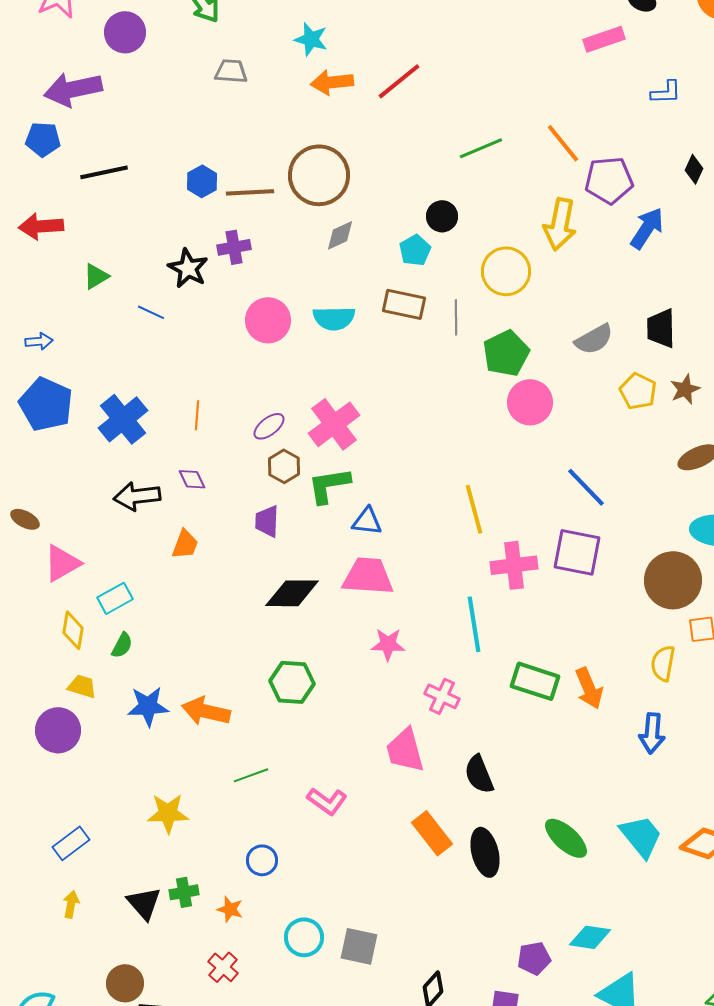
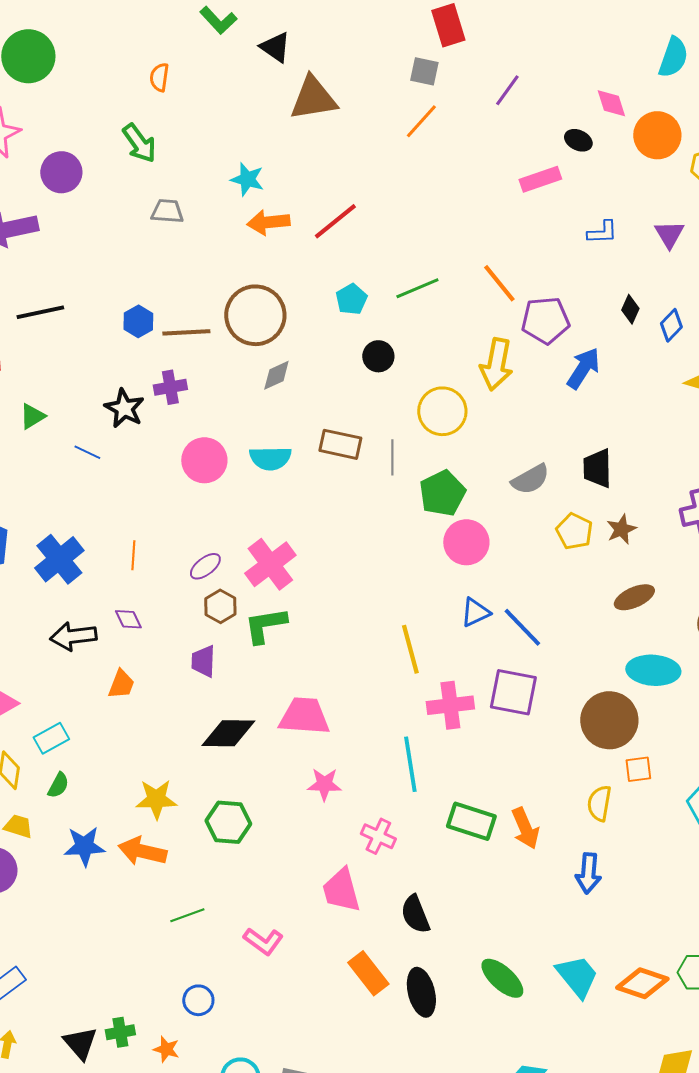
cyan pentagon: (415, 250) -> (351, 299), moved
blue triangle: (367, 521) -> (475, 612), moved, turned -32
yellow star: (168, 813) -> (156, 799), moved

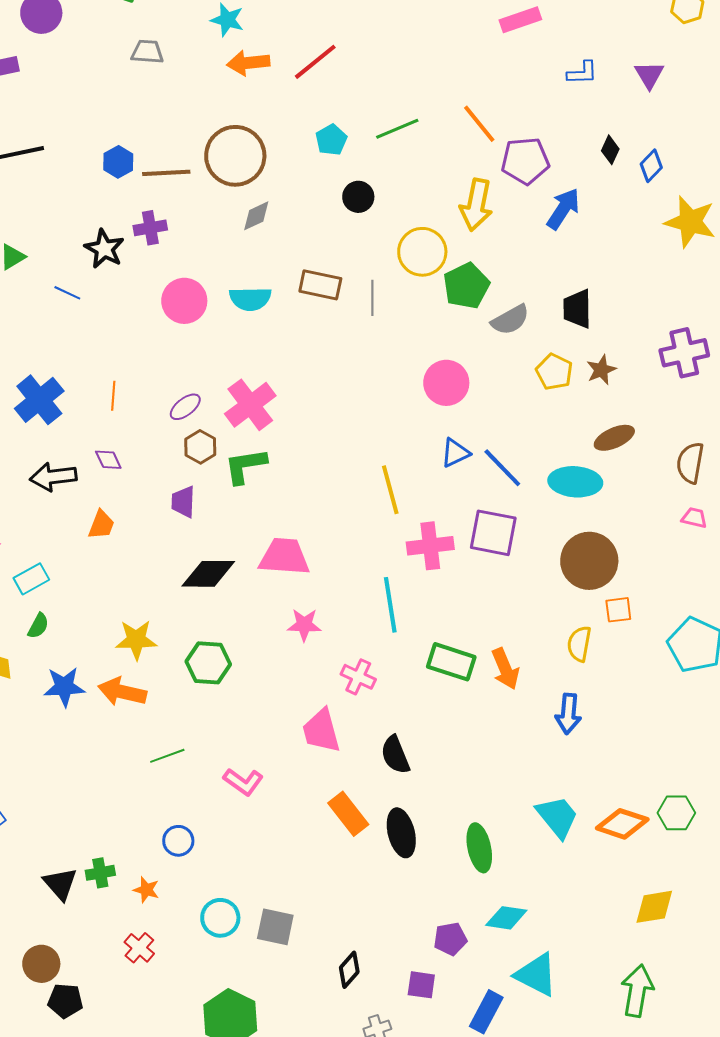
green pentagon: (442, 493) -> (466, 286), moved
cyan ellipse: (653, 670) -> (575, 482), moved
green ellipse: (502, 978) -> (479, 848), moved, turned 36

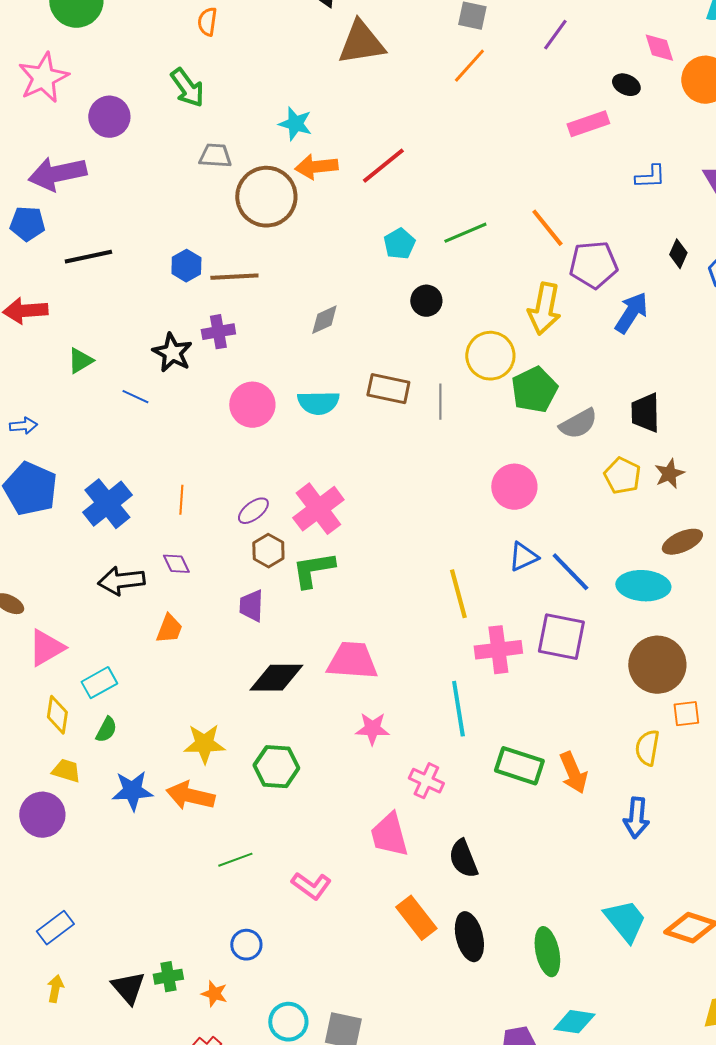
brown circle: (235, 156) -> (266, 197), moved

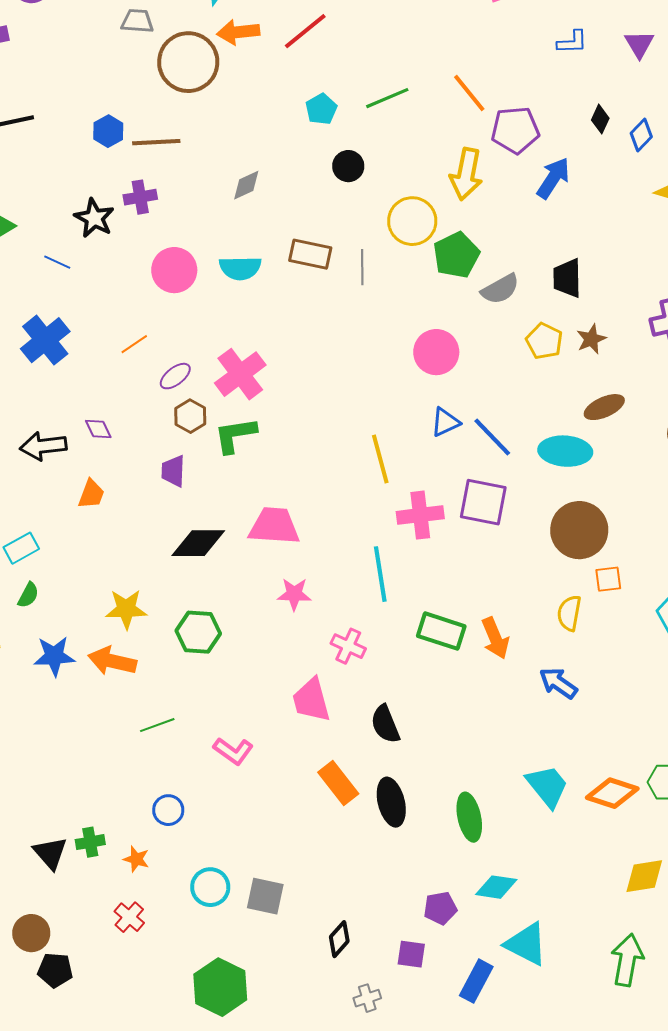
orange line: (181, 500) -> (134, 344), moved, turned 52
blue cross: (107, 504) -> (45, 340), moved
blue arrow: (636, 818) -> (558, 683), turned 120

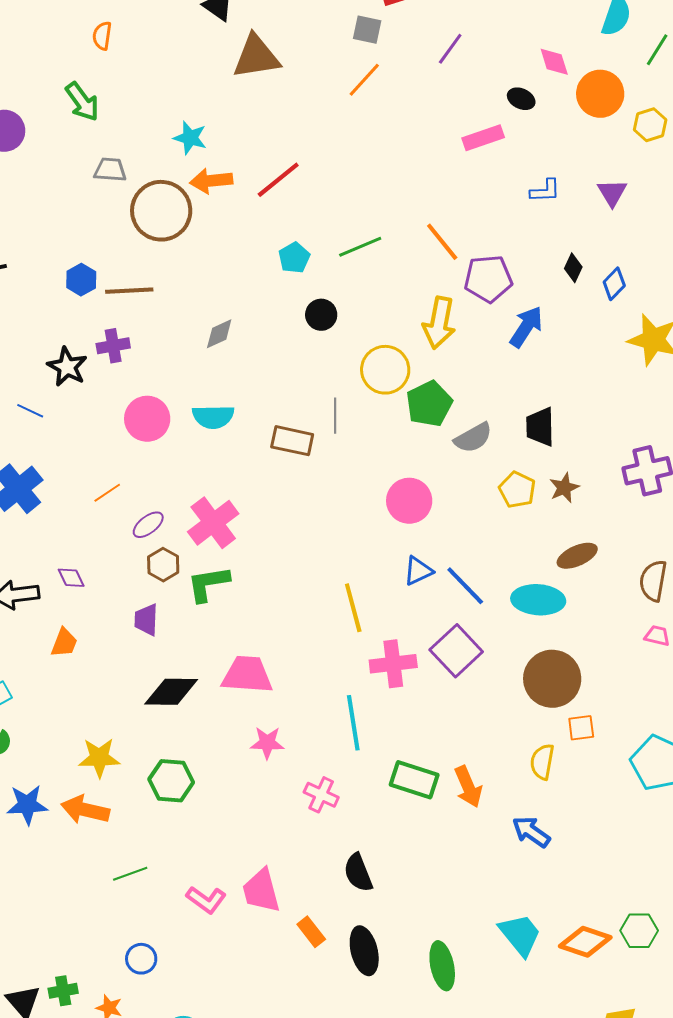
brown rectangle: (310, 254) -> (292, 441), moved
purple square: (483, 502) -> (456, 651), turned 36
pink trapezoid: (311, 700) -> (261, 891), moved
orange rectangle: (338, 783) -> (311, 932), size x0.7

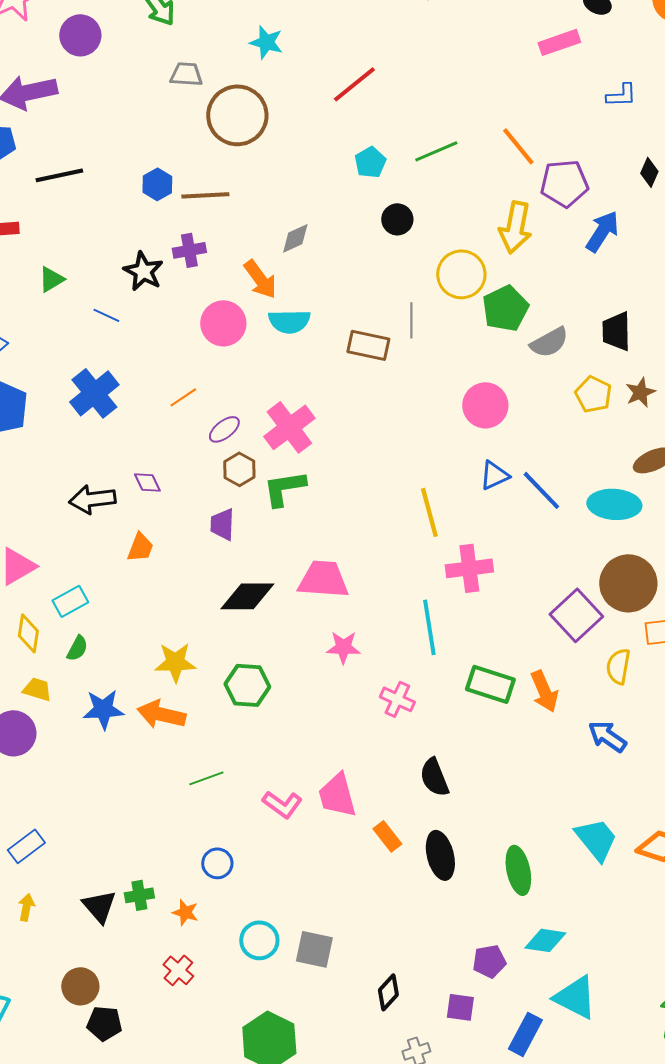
orange arrow: (211, 181) -> (260, 279), moved, turned -120
purple square: (456, 651) -> (576, 615), moved

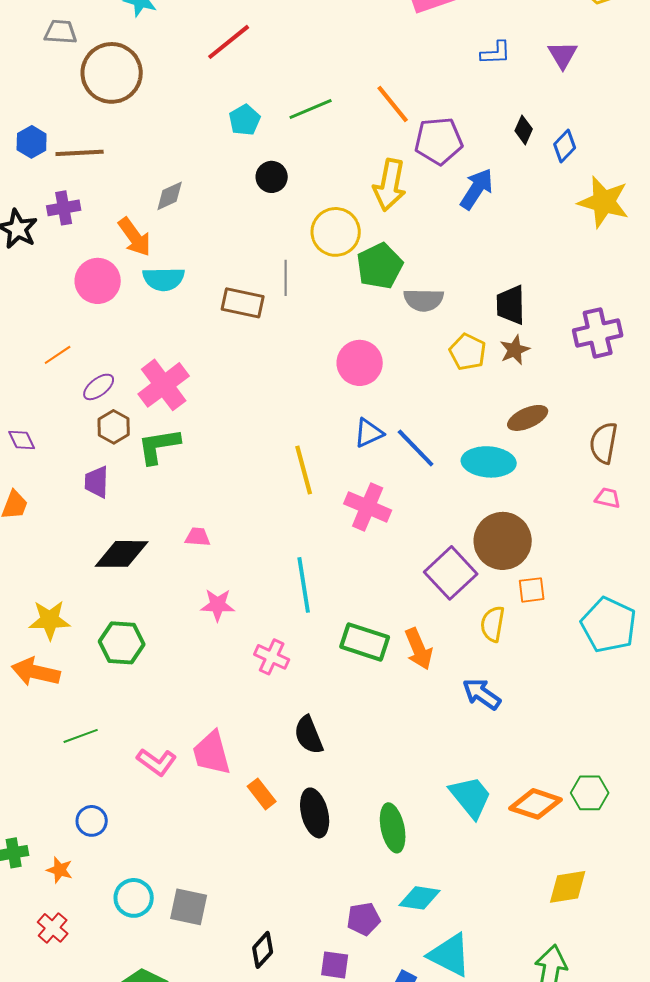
black trapezoid: (616, 331) -> (511, 305), moved
gray semicircle: (549, 342) -> (424, 300), turned 30
pink cross: (469, 568) -> (368, 507), moved, turned 30
pink trapezoid: (323, 579) -> (198, 537), size x0.5

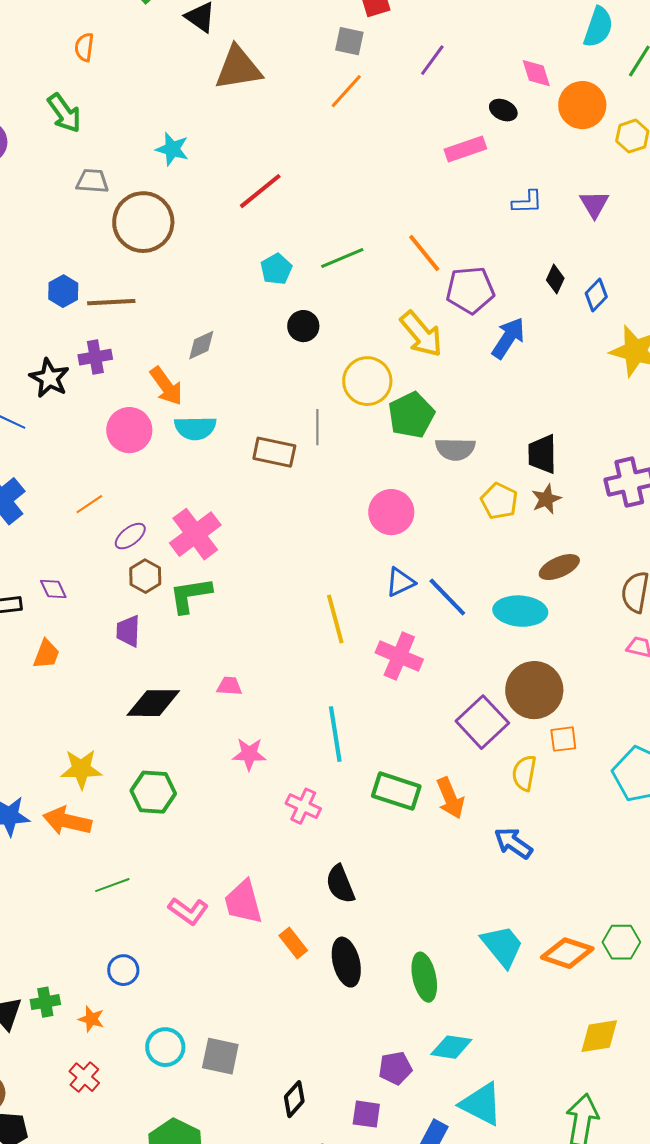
yellow arrow: (390, 185) -> (421, 334), turned -51

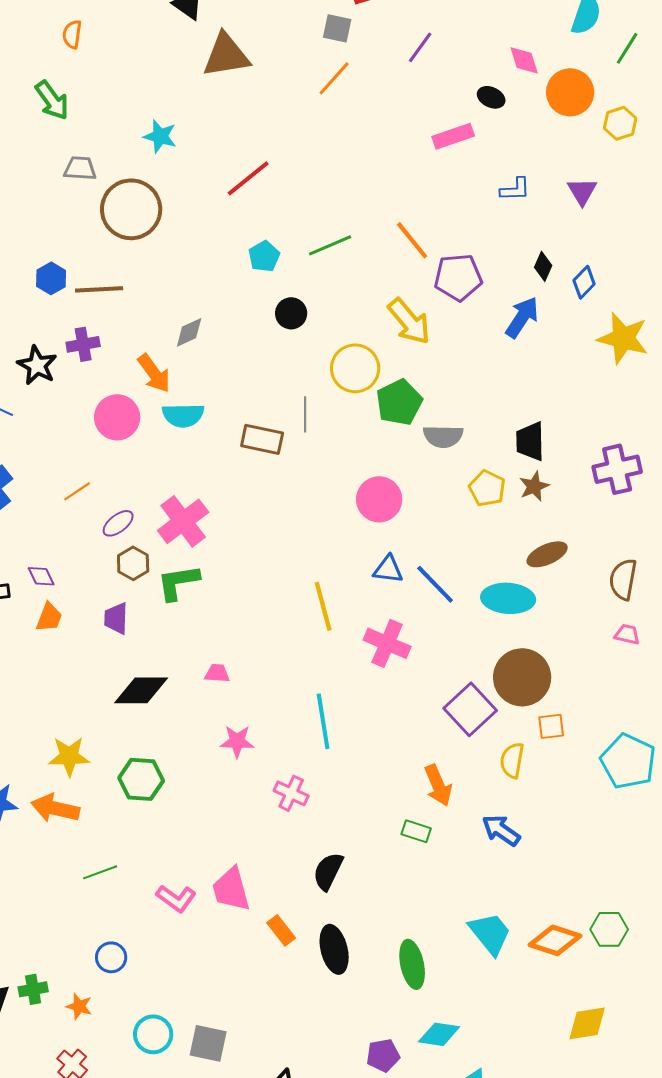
blue arrow: (508, 338) -> (522, 317), moved
blue triangle: (400, 582) -> (388, 569), turned 32
orange trapezoid: (46, 654) -> (49, 617), moved
green rectangle: (396, 791) -> (416, 831), moved, size x0.6
black semicircle: (340, 884) -> (328, 871), turned 48

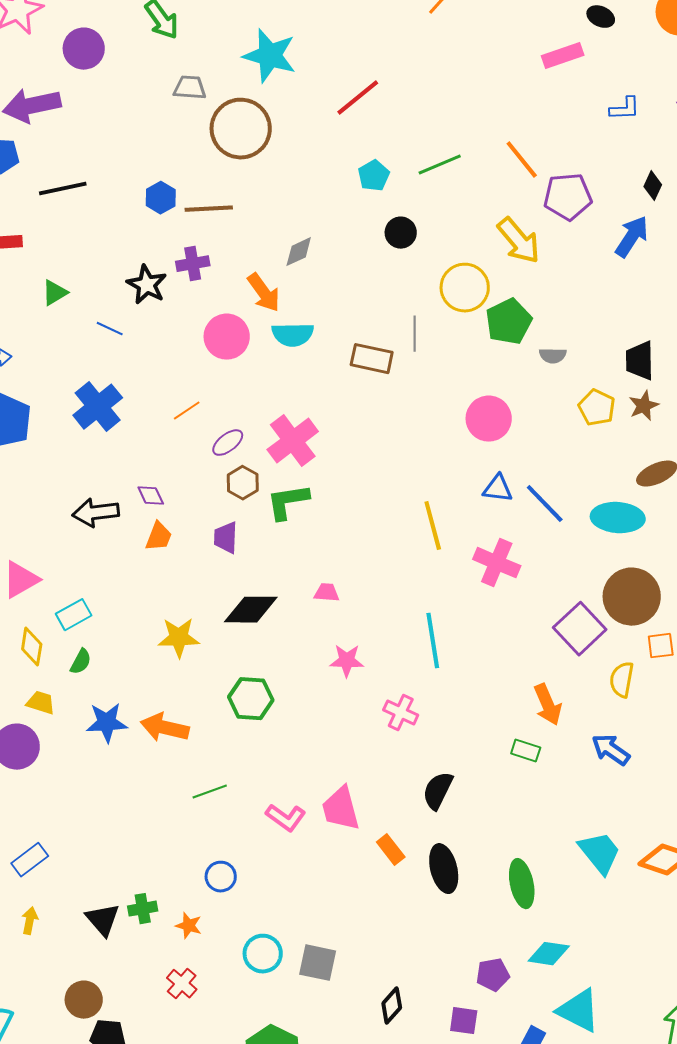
cyan star: (160, 136) -> (270, 56), size x1.6
gray semicircle: (443, 436) -> (553, 356), size x0.7
yellow star: (69, 756) -> (179, 638), moved

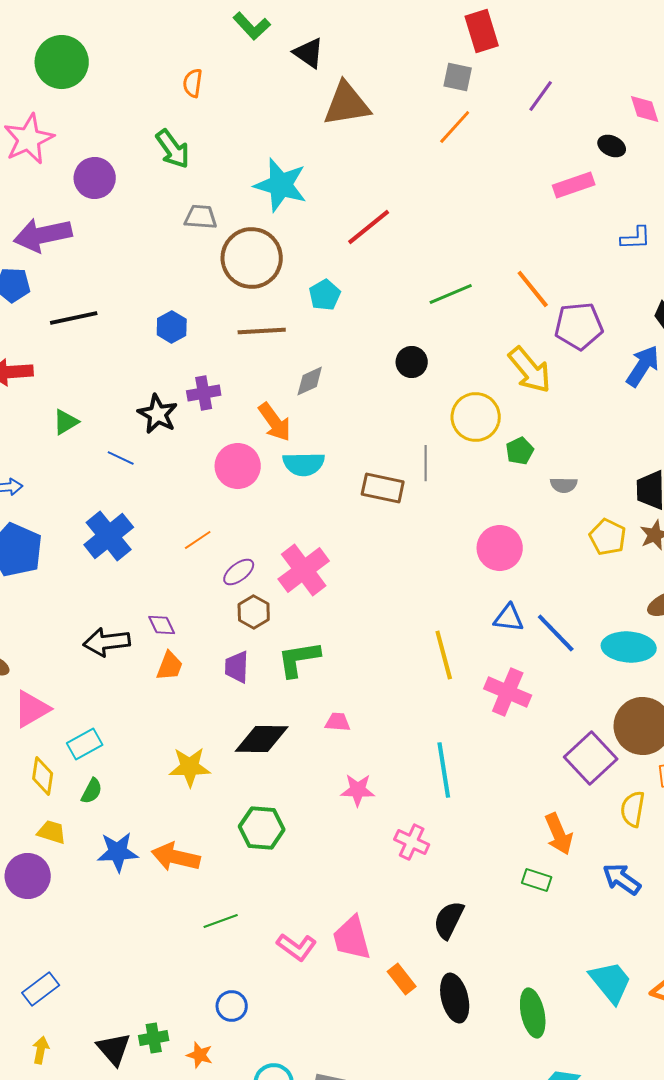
cyan pentagon: (374, 176) -> (325, 295), moved
brown line: (209, 209) -> (262, 331), moved
green pentagon: (509, 322) -> (520, 451), size x0.6
green L-shape: (288, 502) -> (299, 659), moved

